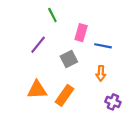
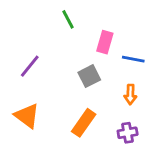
purple line: (38, 45) -> (30, 66), moved
orange triangle: (37, 90) -> (27, 116), moved, turned 40
purple cross: (113, 102) -> (128, 133), moved, turned -32

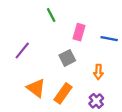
blue line: (133, 59) -> (109, 39), moved
orange triangle: (27, 116) -> (36, 88), moved
purple cross: (128, 133) -> (96, 101), turned -32

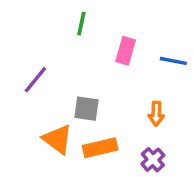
green line: (51, 15) -> (81, 24), turned 40
gray square: (67, 58) -> (86, 109), moved, turned 35
orange rectangle: (63, 93) -> (100, 148), turned 42

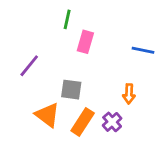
pink rectangle: (126, 51) -> (85, 42), moved
orange rectangle: (100, 148) -> (83, 122), turned -44
purple cross: (153, 160) -> (112, 122), moved

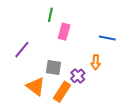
orange arrow: (129, 94) -> (96, 62), moved
purple cross: (112, 122) -> (78, 76), moved

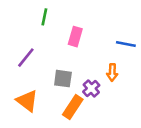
green line: (50, 15) -> (44, 17), moved
orange triangle: (36, 86) -> (27, 101), moved

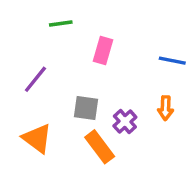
green line: (44, 17) -> (61, 23), turned 70
orange arrow: (112, 72) -> (165, 108), moved
orange rectangle: (73, 107) -> (100, 147), turned -70

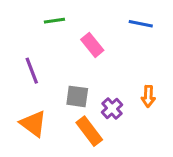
pink rectangle: (103, 51) -> (92, 45), turned -55
blue line: (172, 61) -> (141, 24), moved
purple line: (35, 79) -> (32, 71), turned -60

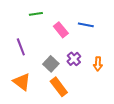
blue line: (141, 24) -> (86, 25), moved
gray square: (77, 96) -> (51, 64), turned 35
purple cross: (112, 108) -> (74, 59), moved

